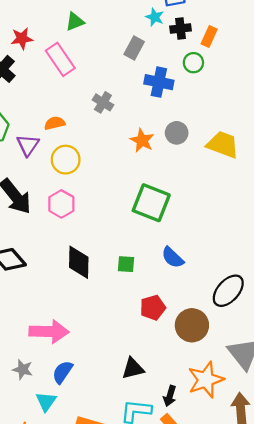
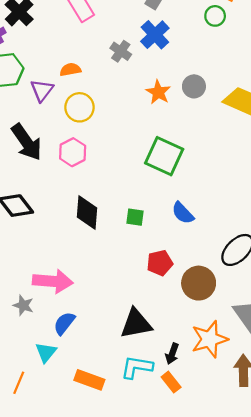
blue cross: (159, 82) -> (155, 35), moved, turned 32
black triangle: (133, 368) -> (136, 324), size x1.4
gray star: (23, 369) -> (23, 305), moved

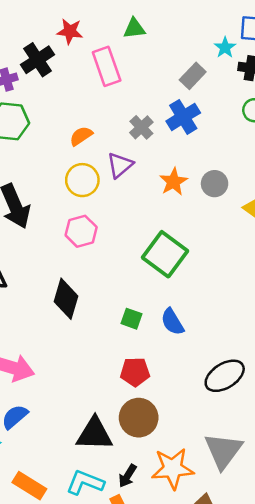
orange semicircle: (70, 70) -> (81, 136), turned -36
purple triangle: (42, 90) -> (120, 165), moved
pink hexagon: (73, 152) -> (81, 231), moved
green square: (135, 217) -> (132, 319), moved
brown circle: (199, 283) -> (139, 418), moved

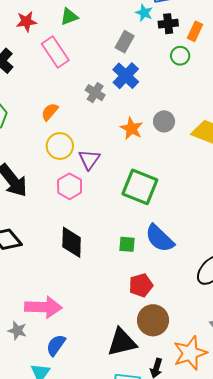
red star: (70, 31) -> (26, 22), moved
purple triangle: (120, 165) -> (89, 159), moved
blue semicircle: (172, 322) -> (160, 238), size x1.4

